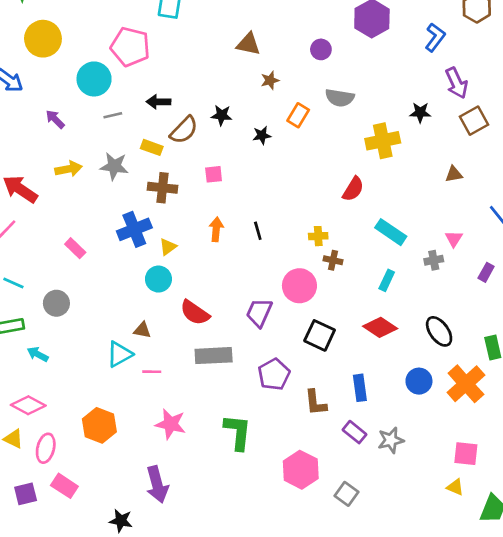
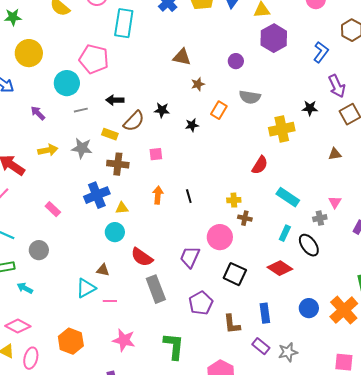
yellow triangle: (168, 247) -> (122, 208), turned 32
black ellipse: (439, 331) -> (309, 245), moved
gray rectangle: (214, 356) -> (156, 289), turned 72

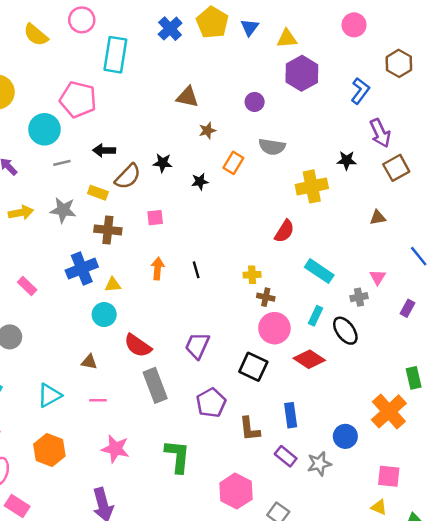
pink circle: (220, 237) -> (274, 328), moved
cyan triangle: (86, 288) -> (49, 395), moved
blue circle: (309, 308) -> (345, 436), moved

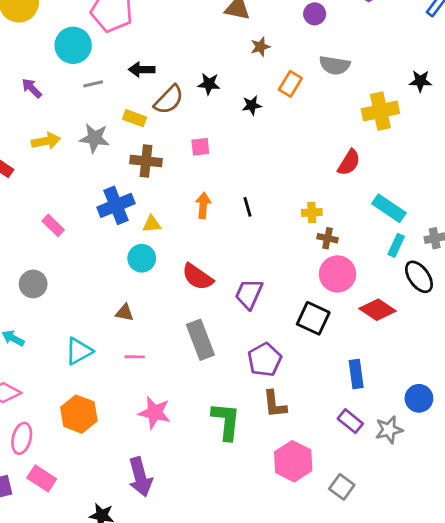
cyan rectangle: (315, 316) -> (396, 245), moved
red semicircle: (138, 346) -> (197, 277), moved
brown L-shape: (250, 429) -> (275, 404), moved

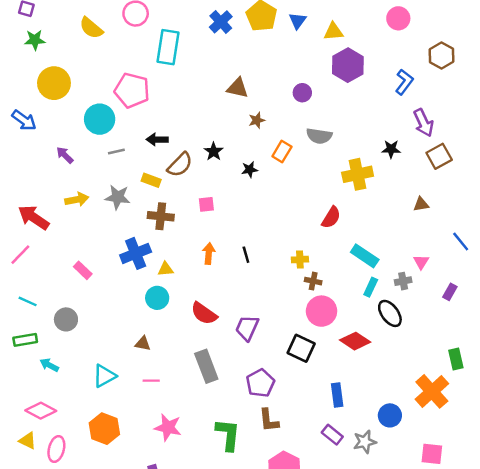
black star: (209, 84) -> (214, 152), turned 30

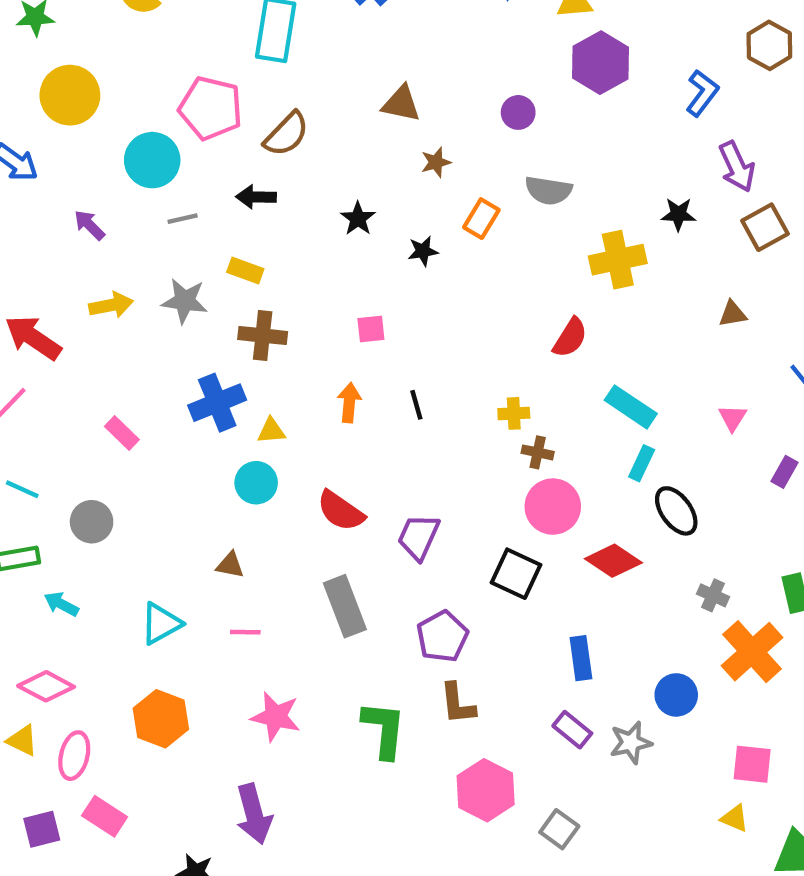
brown semicircle: (180, 165) -> (286, 134), moved
pink square: (206, 204) -> (371, 329), moved
gray cross: (403, 281) -> (713, 595), moved, turned 35

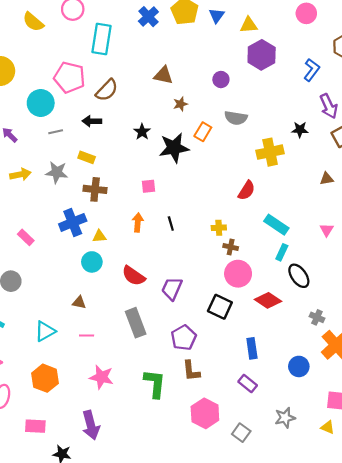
black star: (423, 251) -> (174, 148), size x2.0
gray star: (631, 743) -> (285, 418), moved
pink rectangle: (105, 816) -> (35, 426), moved, turned -30

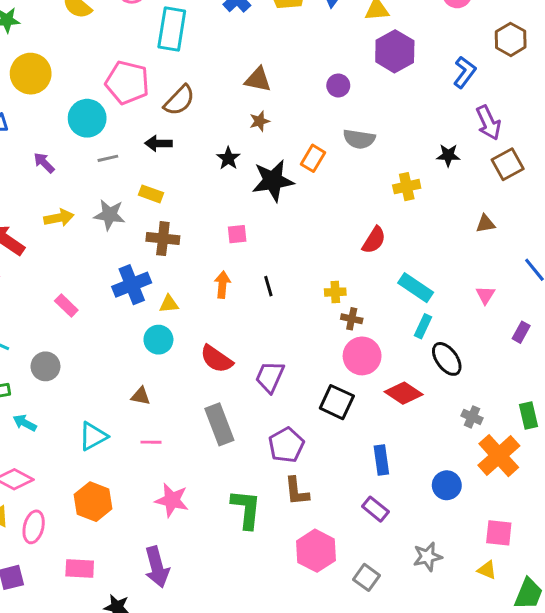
brown star: (180, 104) -> (260, 121), moved
yellow cross: (270, 152) -> (407, 187), size x0.7

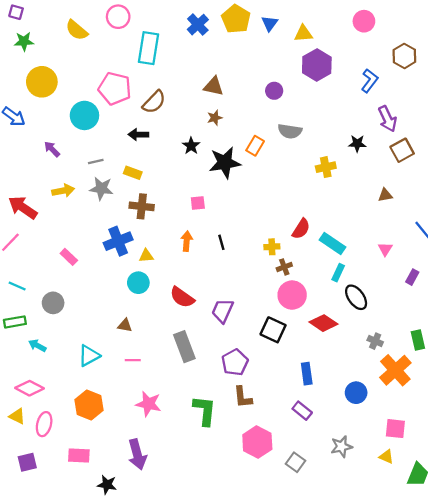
gray line: (108, 158) -> (96, 161), moved
red semicircle: (374, 240) -> (301, 229), moved
brown cross: (352, 319) -> (284, 267), turned -32

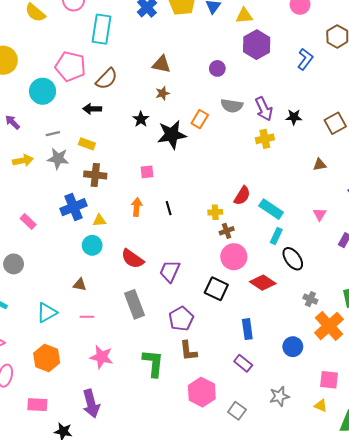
purple arrow: (388, 119) -> (264, 109), moved

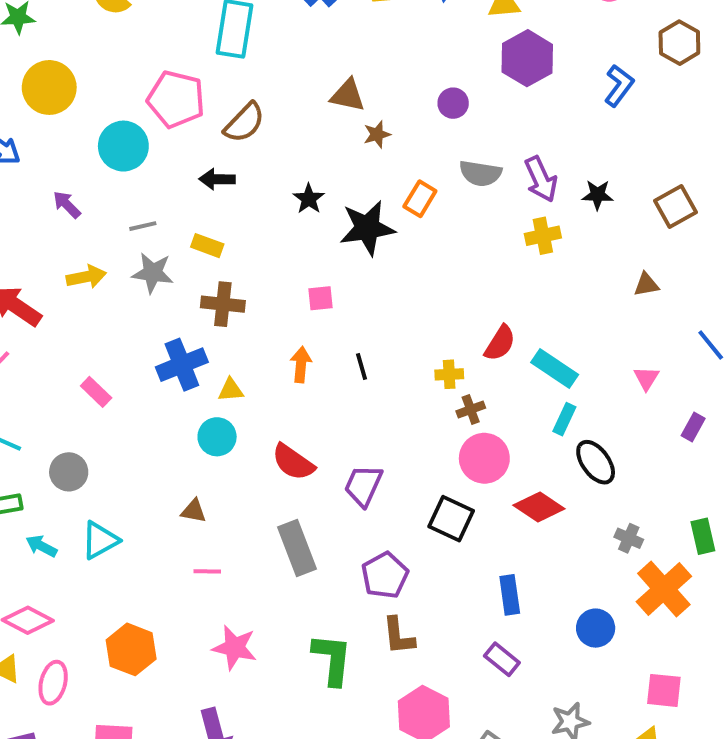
brown star: (162, 93) -> (377, 134), moved
cyan triangle: (47, 313) -> (100, 540), moved

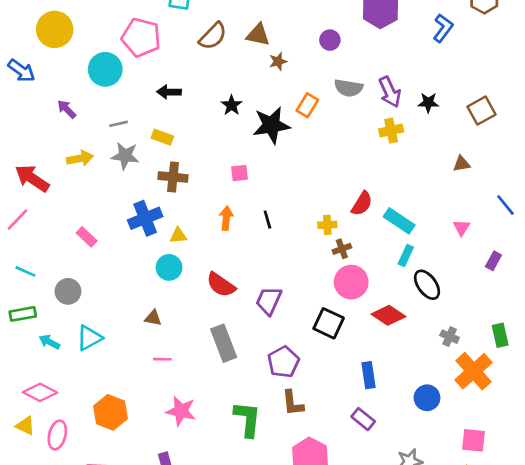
brown semicircle: (244, 123) -> (213, 36), moved

